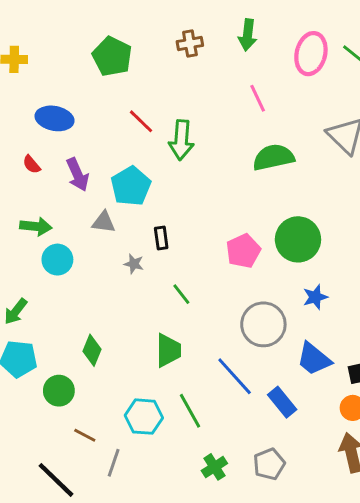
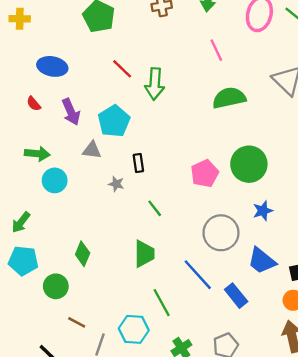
cyan hexagon: (144, 417) -> (134, 329), moved

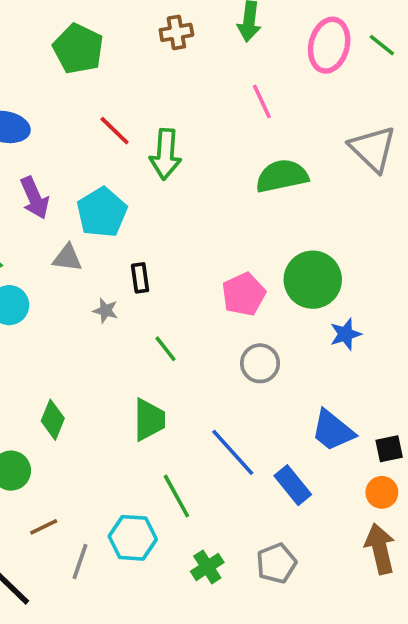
blue star: (263, 211) -> (345, 334), moved
gray circle: (221, 233) -> (260, 363), moved, size x0.7
brown line: (77, 322) -> (44, 527), turned -54

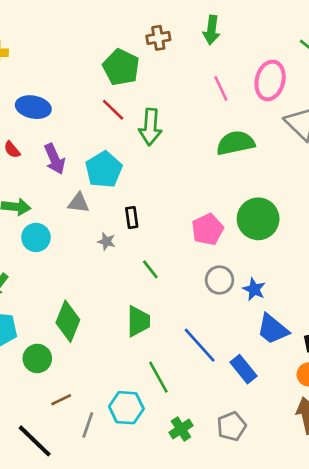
pink ellipse: (329, 45) -> (270, 80), moved
green pentagon: (78, 49) -> (121, 67), moved
blue star: (345, 334) -> (254, 289), moved, turned -30
green diamond: (53, 420) -> (68, 321), size x1.4

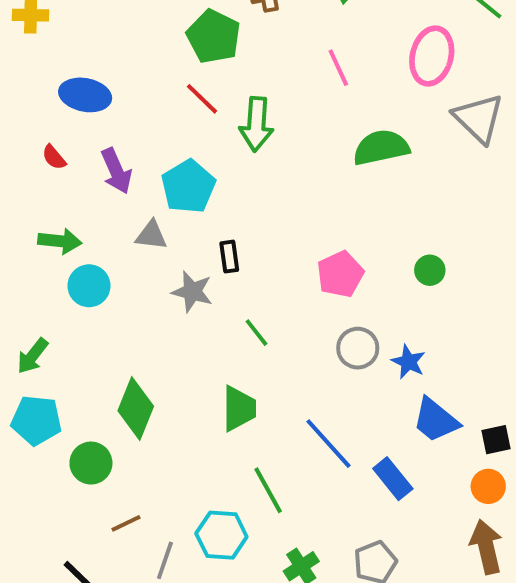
pink line: (221, 88) -> (338, 68), moved
green circle: (258, 219) -> (430, 270), moved, size x0.5
gray star: (106, 241) -> (192, 292), size x1.5

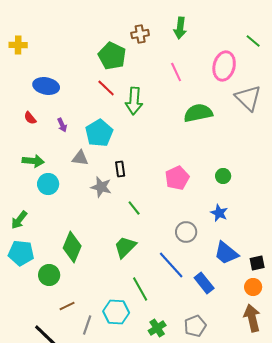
purple arrow: (116, 171) -> (62, 125), size x0.6
gray circle: (358, 348) -> (186, 232), moved
blue star: (408, 362) -> (219, 213), moved
green trapezoid: (239, 408) -> (125, 247), turned -135

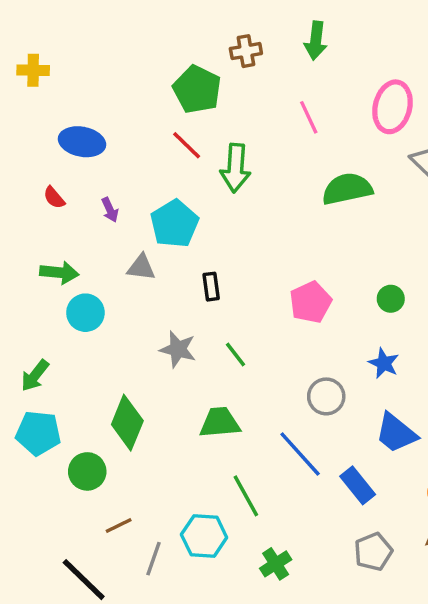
gray star: (101, 187) -> (178, 349), moved
green trapezoid: (125, 247) -> (220, 423), turned 40
gray pentagon: (195, 326) -> (373, 552), moved

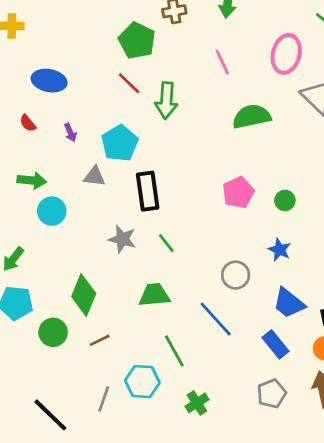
black rectangle: (211, 287) -> (148, 191), size x1.8
pink pentagon: (311, 302) -> (238, 192), moved
blue rectangle: (358, 485) -> (276, 344), moved
brown line: (119, 526) -> (100, 340), moved

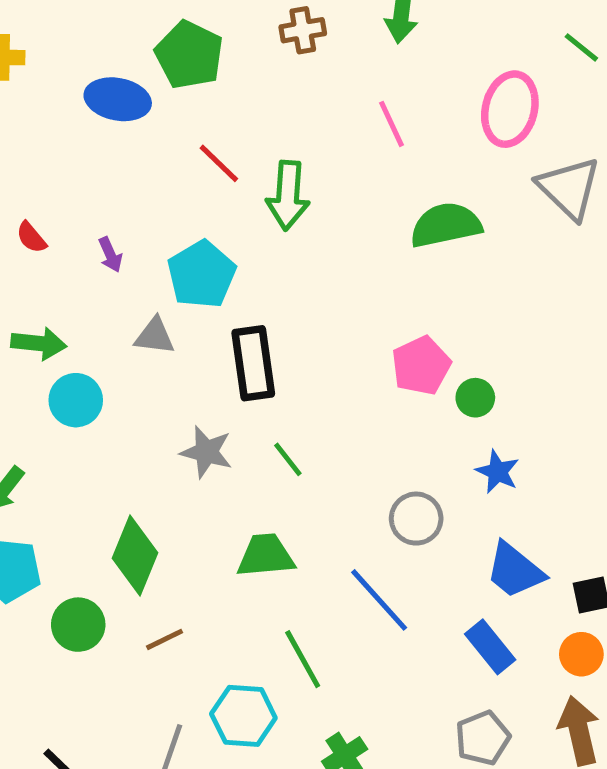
green pentagon: (137, 41) -> (189, 55), moved
blue ellipse: (49, 81) -> (118, 99), moved
green circle: (285, 200) -> (475, 398), moved

